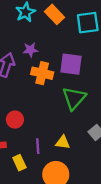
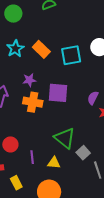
purple star: (30, 50) -> (29, 80), moved
green triangle: (74, 98) -> (65, 138), moved, turned -30
purple line: (38, 146) -> (32, 157), moved

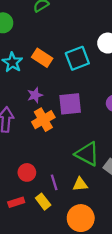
orange cross: (33, 102) -> (43, 120), turned -30
yellow rectangle: (16, 183) -> (43, 202), moved

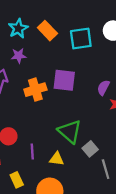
purple star: (35, 95) -> (19, 56), moved
yellow rectangle: (43, 202) -> (17, 180), moved

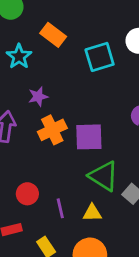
orange rectangle: (47, 31) -> (53, 35), moved
purple star: (19, 56) -> (38, 97), moved
purple square: (64, 80) -> (89, 137), moved

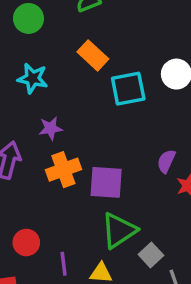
orange rectangle: (53, 35) -> (93, 55), moved
cyan star: (19, 56) -> (33, 78), turned -30
green triangle: (104, 176) -> (119, 230), turned 48

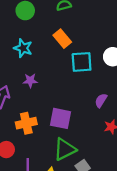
purple semicircle: (166, 161) -> (101, 100), moved
orange cross: (63, 170) -> (26, 123), moved

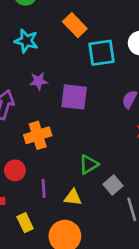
purple square: (60, 118) -> (74, 97), moved
green triangle: (65, 149) -> (89, 164), size x0.7

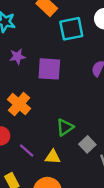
orange cross: (38, 135) -> (19, 104), turned -30
purple line: (44, 189) -> (27, 150), turned -42

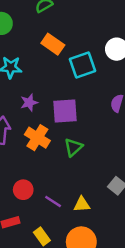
orange cross: (19, 104) -> (37, 138), moved
green triangle: (65, 127) -> (73, 147), moved

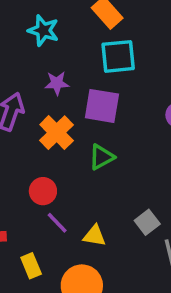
cyan square: (82, 65) -> (118, 56), moved
red circle: (23, 190) -> (43, 191), moved

